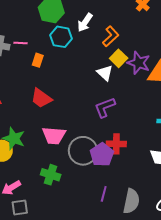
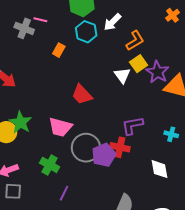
pink line: (20, 43) -> (40, 20), moved
red trapezoid: (41, 98) -> (82, 95), moved
purple L-shape: (105, 107) -> (132, 126), moved
purple line: (104, 194) -> (64, 193), moved

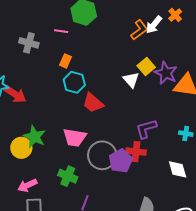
pink line: (40, 20) -> (61, 31), moved
white arrow: (112, 22) -> (154, 25), moved
cyan hexagon: (86, 32) -> (74, 82), moved
orange L-shape: (135, 41) -> (139, 30), moved

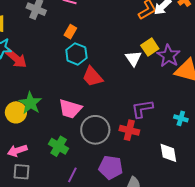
purple pentagon: (121, 161) -> (111, 167), moved, turned 30

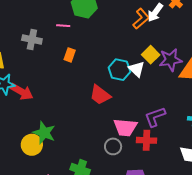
cyan hexagon: (76, 54) -> (119, 70), moved
purple star: (168, 56) -> (171, 60), turned -30
pink trapezoid: (70, 109) -> (125, 127), moved
gray circle: (95, 130) -> (113, 146), size x0.6

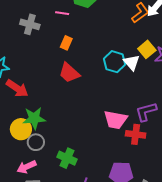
red arrow: (22, 92) -> (17, 88), moved
red trapezoid: (100, 95) -> (69, 73), moved
green star: (44, 133) -> (34, 118), turned -30
gray circle: (113, 146) -> (36, 142), moved

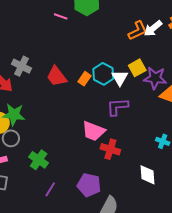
gray cross: (30, 24) -> (22, 66), moved
orange rectangle: (66, 43) -> (85, 79), moved
purple L-shape: (146, 112) -> (117, 107), moved

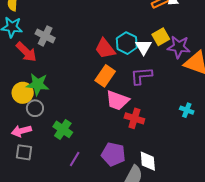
red trapezoid: (57, 76) -> (105, 49), moved
orange rectangle: (85, 79) -> (105, 76), moved, size x1.5
white diamond: (148, 175) -> (148, 161), moved

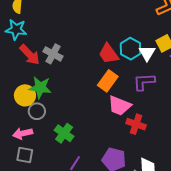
gray cross: (45, 36) -> (53, 54), moved

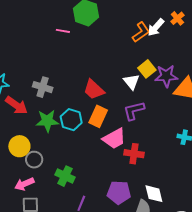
cyan hexagon: (130, 49) -> (71, 120), moved
gray cross: (53, 54) -> (43, 87), moved
green star: (40, 87) -> (47, 121), moved
pink trapezoid: (119, 106) -> (114, 139), turned -40

